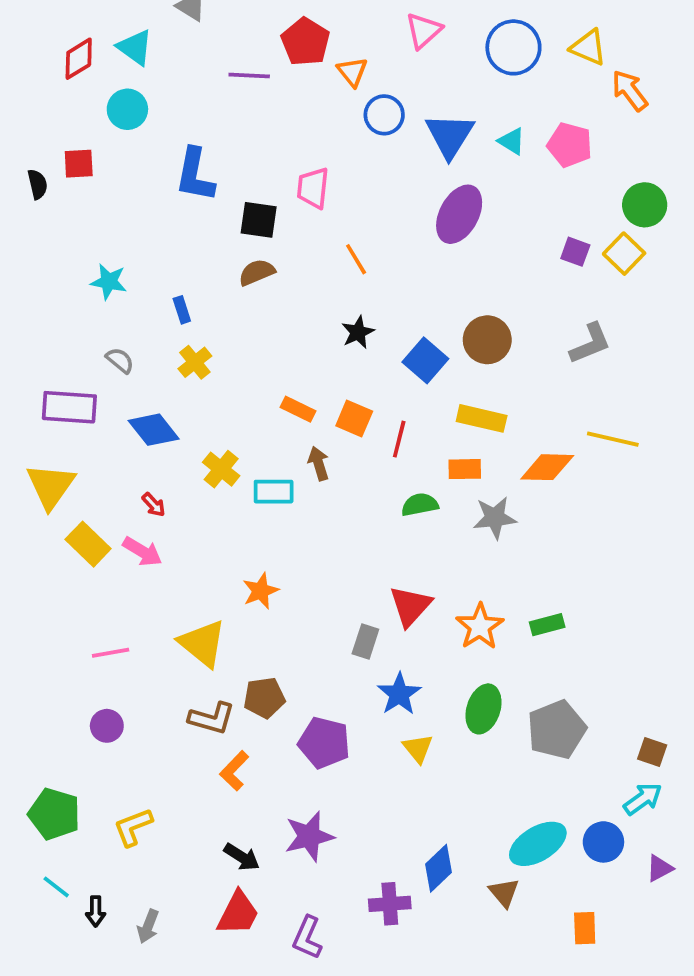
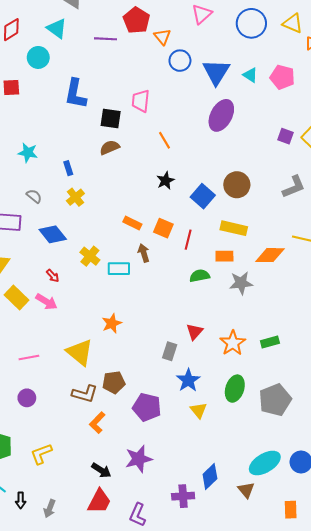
cyan triangle: (135, 47) -> (57, 29), moved
red triangle: (410, 606) -> (194, 332), size x0.7

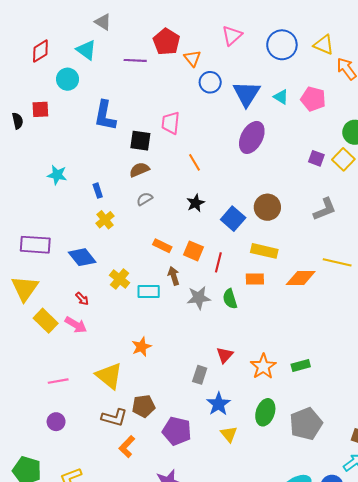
gray semicircle: (34, 196) -> (145, 199), moved, turned -70
green semicircle: (200, 276) -> (230, 299), turned -96
gray star: (241, 283) -> (199, 298), moved

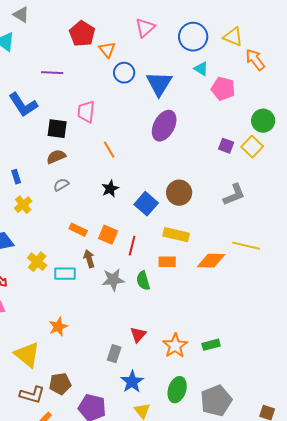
purple line: (135, 60) -> (52, 73), moved
cyan triangle: (281, 97) -> (201, 69), moved
blue L-shape: (105, 116) -> (23, 105), turned -44

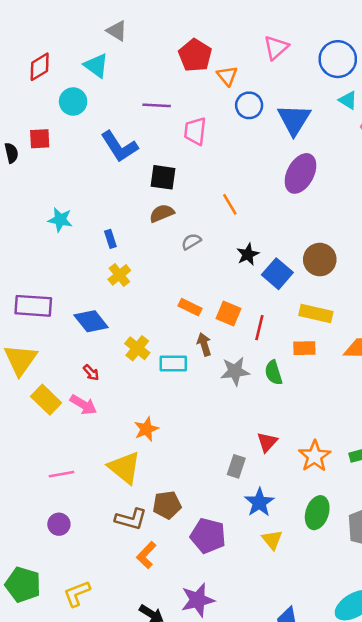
pink trapezoid: (86, 112) -> (195, 131), moved
gray semicircle: (61, 185) -> (191, 242), moved
black star: (110, 189) -> (248, 254), moved
orange star: (58, 327) -> (146, 429), moved

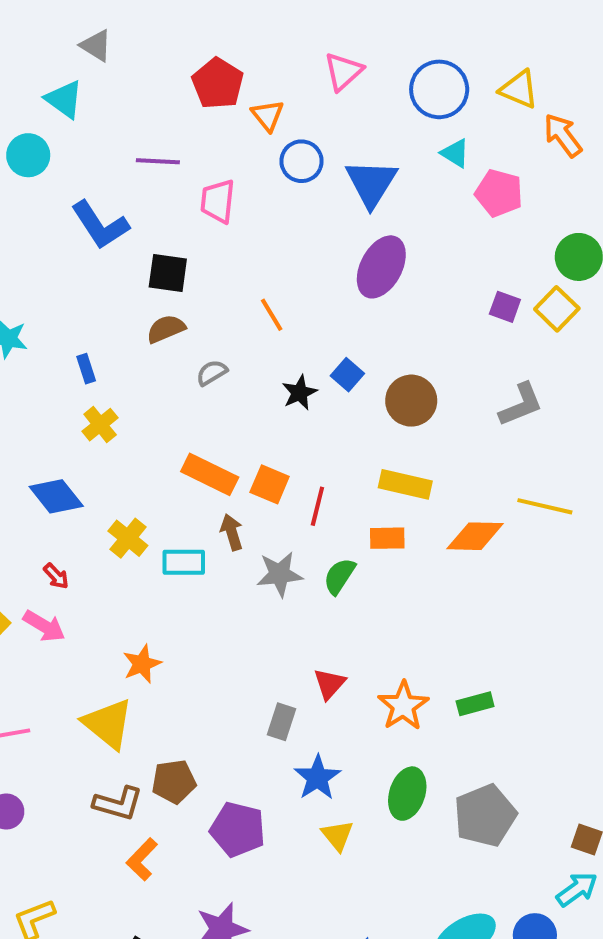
blue square: (277, 274) -> (347, 375), moved, size x0.7
orange rectangle: (190, 307) -> (210, 474), size x1.5
green semicircle: (274, 373) -> (339, 576), turned 50

